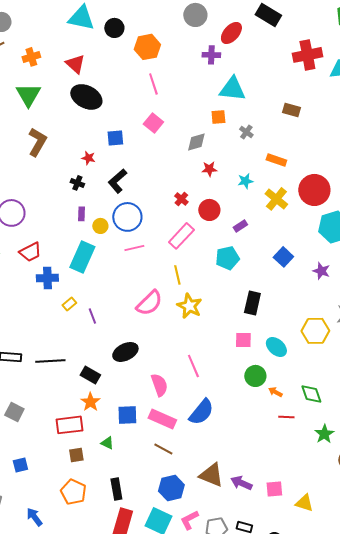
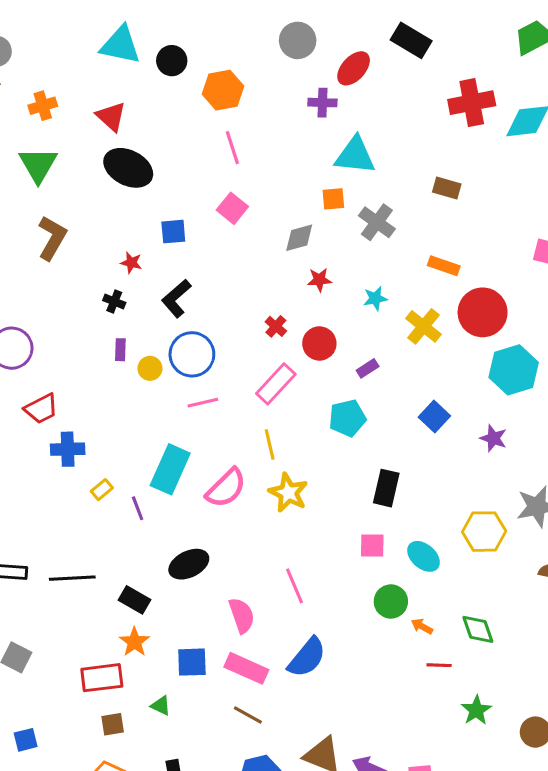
gray cross: (246, 132) -> (377, 222), size x1.6
orange rectangle: (276, 160) -> (444, 266), moved
cyan rectangle: (82, 257) -> (170, 469), moved
green star: (324, 434) -> (476, 710), moved

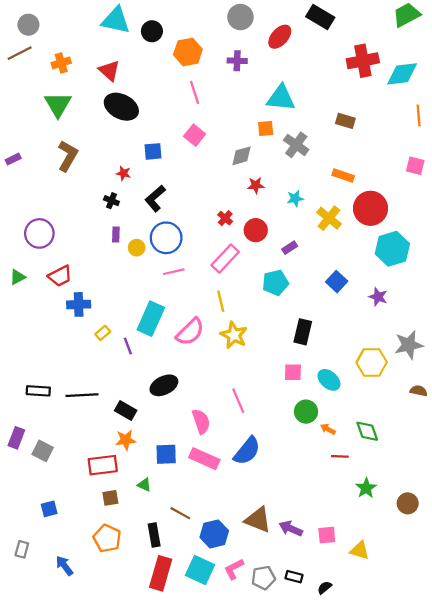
purple cross: (322, 103) -> (237, 61), moved
orange star: (134, 642) -> (126, 440), turned 30
brown line: (248, 715) -> (180, 513), moved

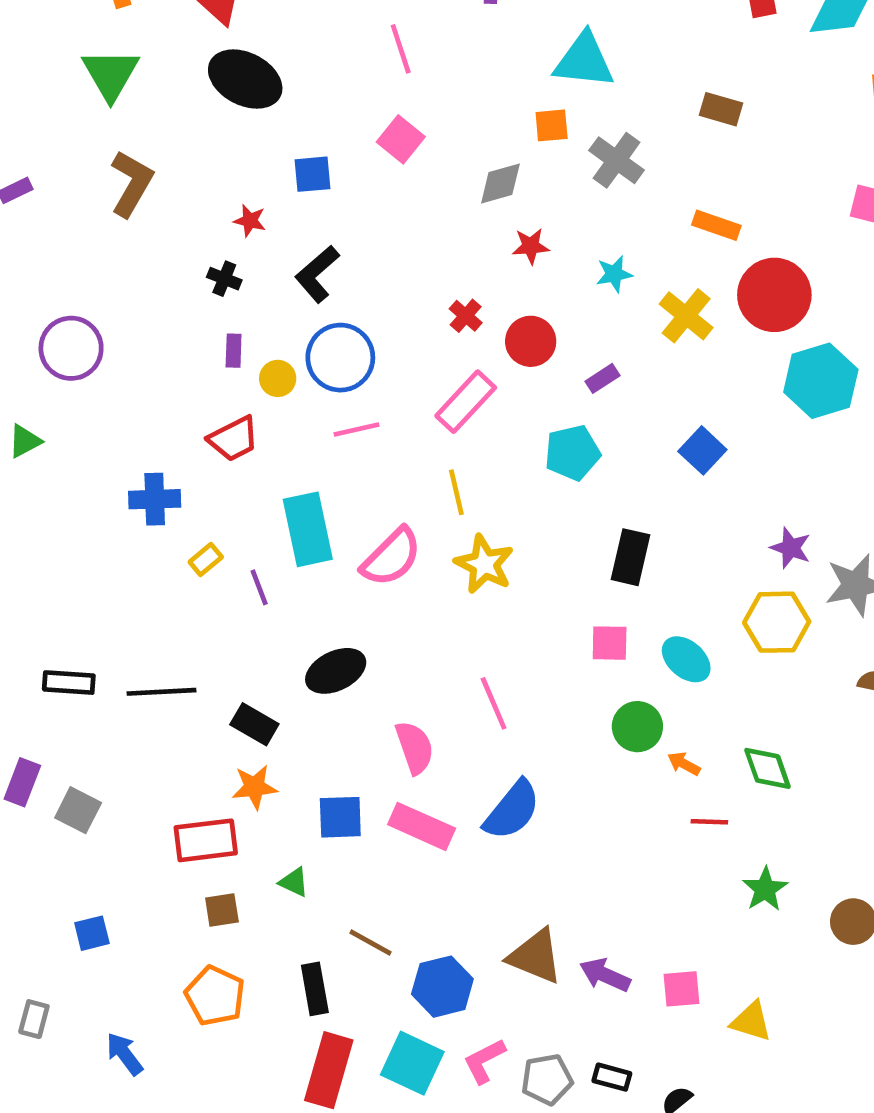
red trapezoid: (60, 276) -> (234, 439), moved
purple star: (378, 297) -> (791, 548), moved
cyan rectangle: (151, 319) -> (308, 529), turned -36

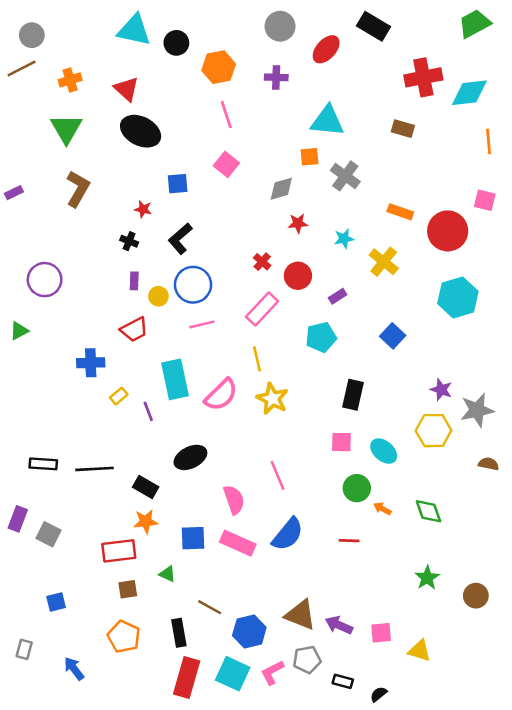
brown rectangle: (721, 109) -> (403, 129), moved
red circle: (774, 295) -> (448, 231), moved
red line: (709, 822) -> (349, 541), moved
gray pentagon: (547, 1079) -> (307, 660), moved

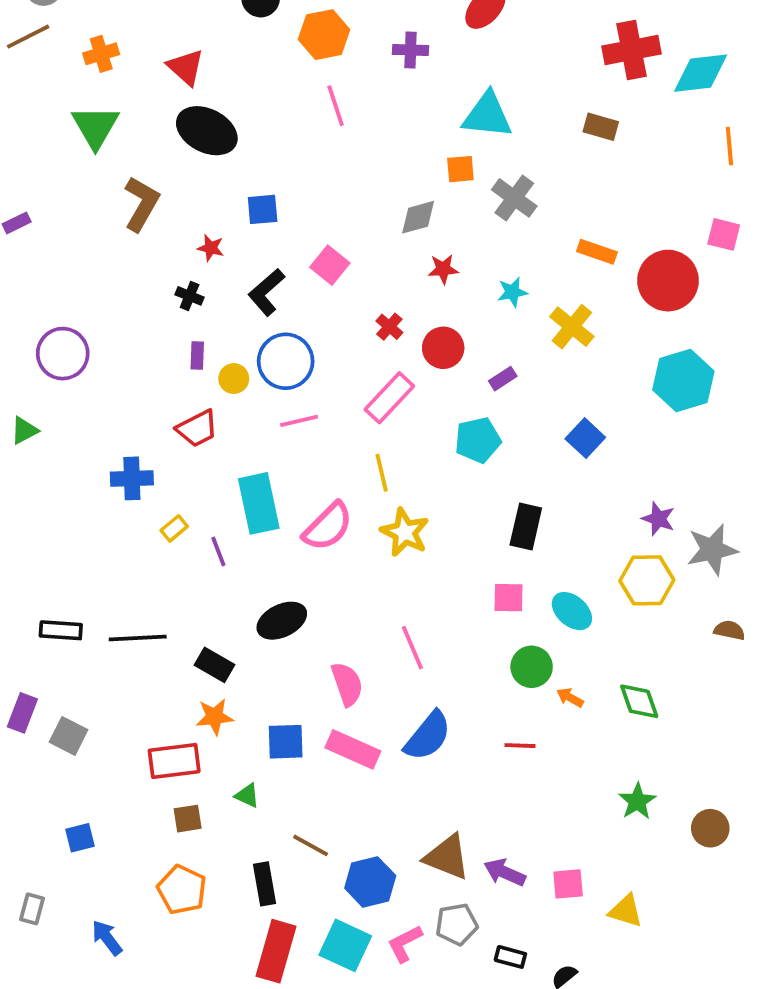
pink square: (226, 164) -> (330, 265), moved
brown L-shape: (78, 189) -> (142, 204), moved

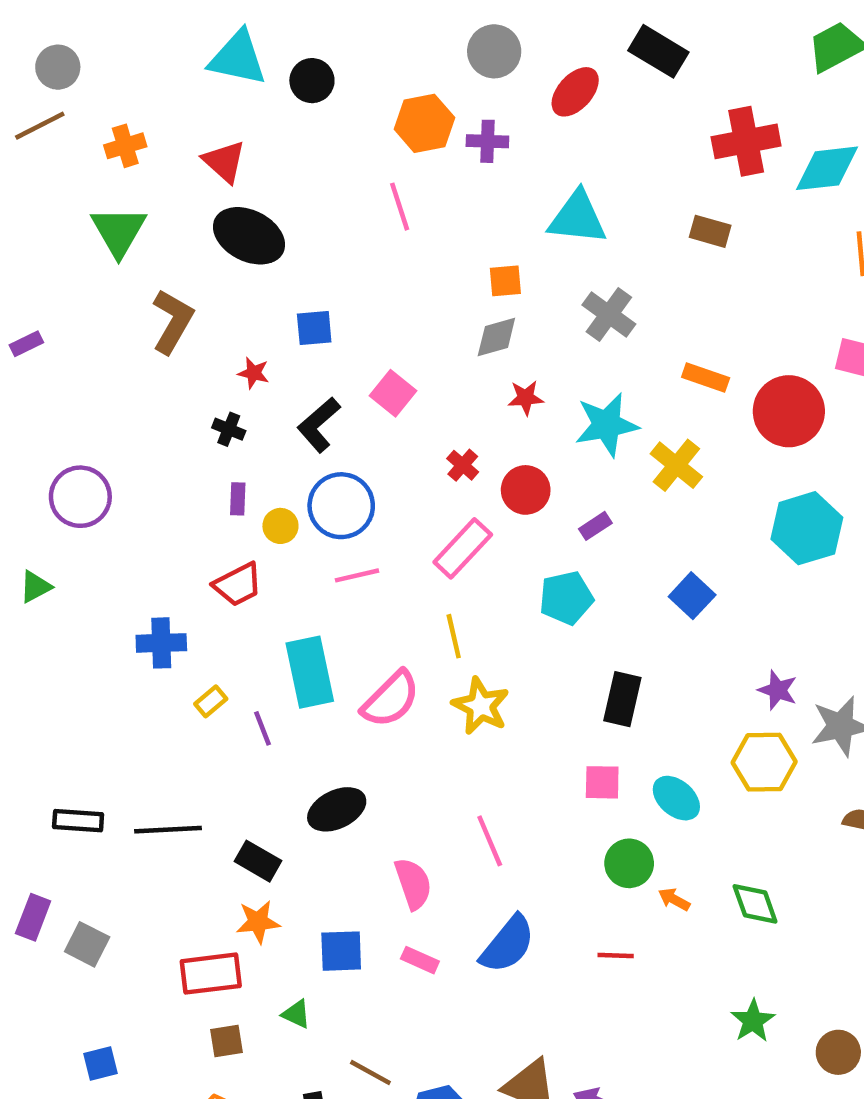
orange hexagon: (324, 35) -> (424, 123), moved
orange square: (460, 169) -> (505, 281), moved
cyan star: (512, 292) -> (607, 425), size x1.8
pink rectangle: (353, 749) -> (420, 960), size x0.6

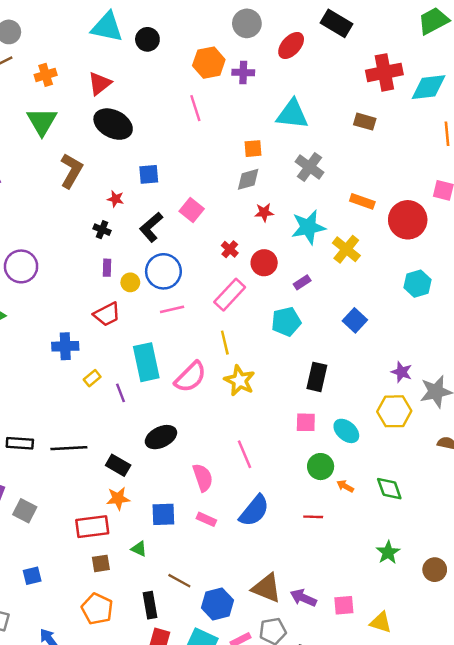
red triangle: (224, 162) -> (100, 84), turned 40
cyan hexagon: (807, 528) -> (418, 284), size x0.7

